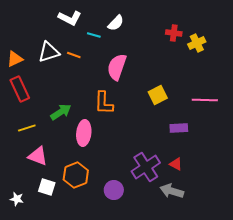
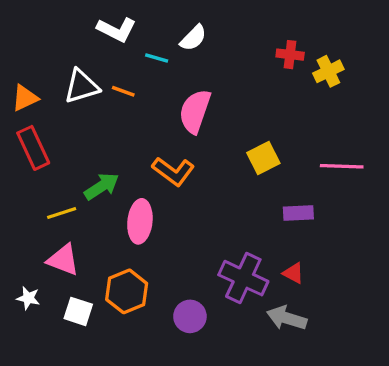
orange L-shape: (104, 103) -> (173, 171), turned -55
yellow line: (27, 128) -> (62, 213), moved
purple cross: (146, 167) -> (243, 278), turned -32
white star: (17, 199) -> (28, 298), moved

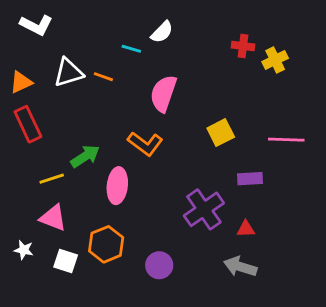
white L-shape: (117, 30) -> (36, 25), moved
red triangle: (293, 273) -> (246, 229), turned -30
purple cross: (243, 278) -> (204, 209), moved, turned 30

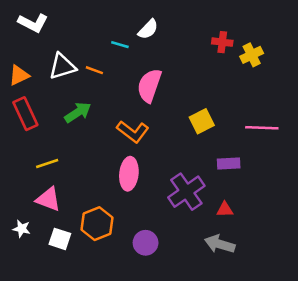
green arrow: (85, 156) -> (78, 112), moved
pink ellipse: (117, 186) -> (129, 174), moved

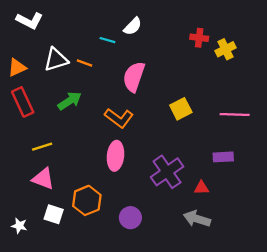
purple rectangle: (229, 164) -> (223, 157), moved
white star: (22, 229) -> (19, 226), moved

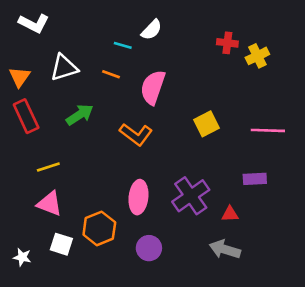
orange line: (85, 63) -> (111, 74), moved
orange triangle: (17, 68) -> (20, 77), turned -30
pink ellipse: (115, 156) -> (138, 197), moved

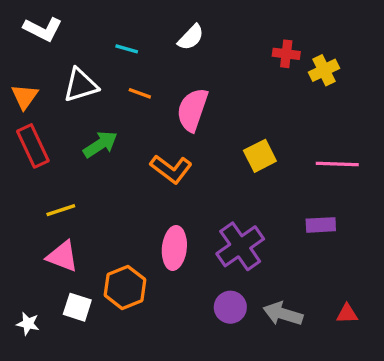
cyan line: (123, 45) -> (127, 49), moved
red triangle: (230, 214) -> (347, 314), moved
purple circle: (149, 248) -> (230, 307), moved

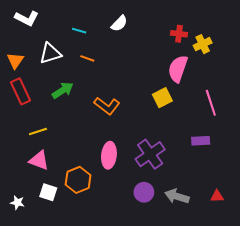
pink semicircle: (192, 110) -> (178, 69), moved
pink line: (337, 164) -> (211, 103), turned 70

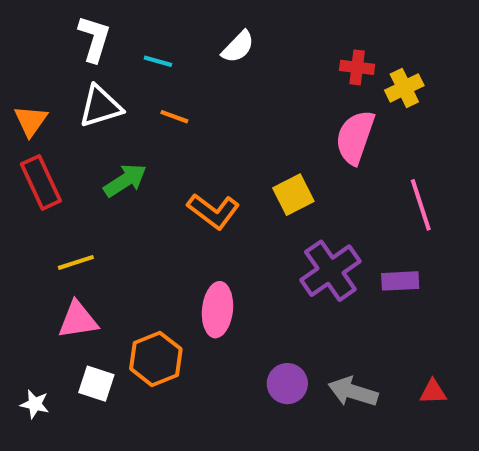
white L-shape: (27, 18) -> (94, 39), moved, turned -100
yellow square: (162, 98) -> (293, 195), moved
purple cross: (150, 154) -> (330, 271), moved
pink triangle: (39, 160) -> (78, 320), turned -30

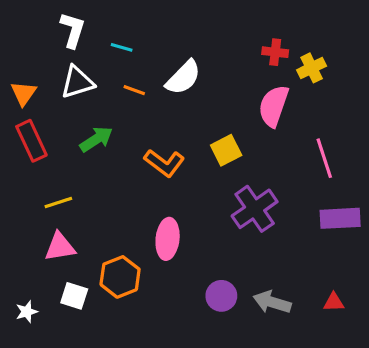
white semicircle: (238, 47) -> (183, 77), moved, size x1.4
purple rectangle: (400, 281) -> (340, 218), moved, size x1.4
white star: (35, 404) -> (27, 312), turned -30

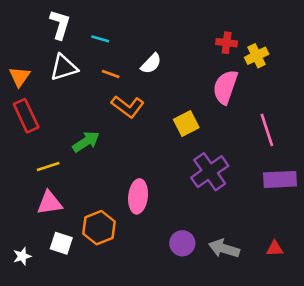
white semicircle: (183, 77) -> (151, 64), size x0.7
green arrow: (96, 139) -> (86, 142), moved
orange L-shape: (164, 163) -> (128, 107), moved

